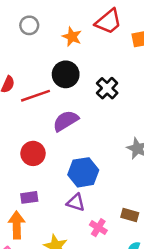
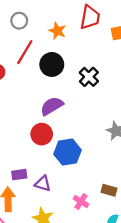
red trapezoid: (108, 22) -> (90, 17), turned -40
red line: (36, 96) -> (25, 52), moved, turned -40
red circle: (33, 153) -> (42, 134), moved
purple triangle: (76, 202) -> (43, 184), moved

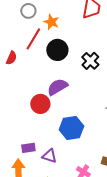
orange star: (57, 31) -> (51, 22), moved
red circle: (42, 134) -> (40, 104), moved

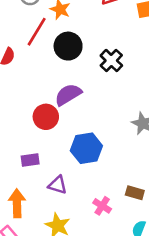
purple rectangle: (28, 148) -> (30, 160), moved

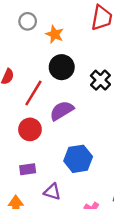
red line: (37, 32) -> (33, 93), moved
red circle: (46, 117) -> (30, 129), moved

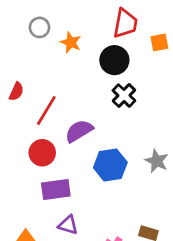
black circle: (62, 67) -> (114, 60), moved
blue hexagon: (78, 159) -> (110, 165), moved
purple rectangle: (28, 169) -> (56, 190), moved, size x1.5

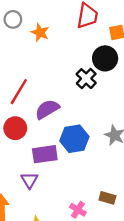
black circle: (114, 60) -> (105, 58), moved
purple rectangle: (56, 190) -> (45, 154), moved
purple triangle: (68, 225) -> (29, 180), moved, turned 42

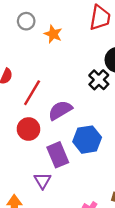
purple rectangle: (45, 154) -> (58, 155), turned 75

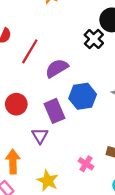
red circle: (28, 129) -> (16, 104), moved

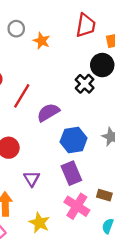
purple rectangle: (54, 111) -> (71, 173), moved
pink cross: (86, 164) -> (77, 206), size x1.6

